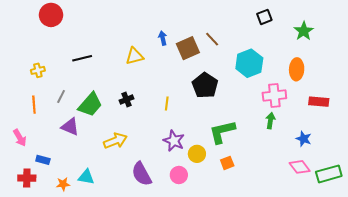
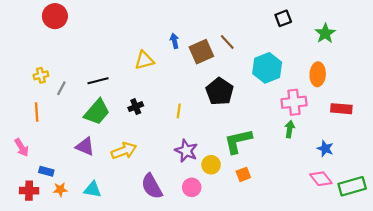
black line: (82, 58) -> (98, 81), moved
gray line: (61, 96) -> (61, 88), moved
purple triangle: (70, 127) -> (85, 146), moved
orange star: (63, 184) -> (60, 189), moved

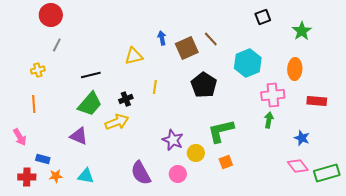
gray line: (61, 88) -> (57, 45), moved
yellow line: (179, 111) -> (155, 87), moved
yellow arrow: (124, 151) -> (117, 122), moved

